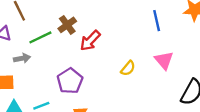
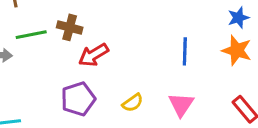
brown cross: (67, 25) -> (70, 27), turned 36
purple pentagon: (70, 81) -> (78, 99), moved

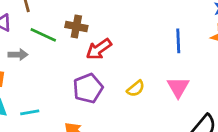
green line: (31, 35) -> (43, 35), turned 40

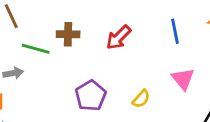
red arrow: (99, 49) -> (119, 37), moved
yellow semicircle: (136, 89) -> (141, 99), moved

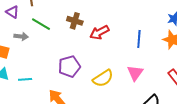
brown cross: (68, 34) -> (75, 21), moved
yellow semicircle: (141, 99) -> (103, 78), size x1.5

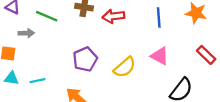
red arrow: (99, 32) -> (113, 16), turned 30
pink triangle: (135, 73) -> (160, 56), turned -30

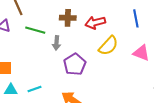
gray arrow: (26, 33) -> (57, 43), moved, turned 104
yellow semicircle: (125, 67) -> (108, 46), moved

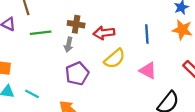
green line: (35, 30) -> (41, 33), turned -30
gray arrow: (57, 43) -> (69, 45), moved
cyan line: (34, 89) -> (32, 94), turned 40

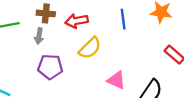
pink triangle: (148, 70) -> (116, 80), moved
purple pentagon: (77, 74) -> (50, 67), turned 30

